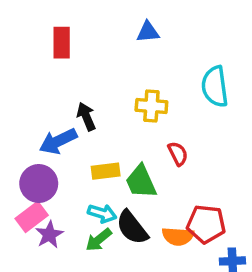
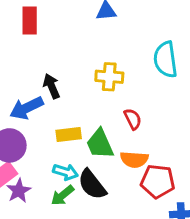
orange semicircle: (178, 236) -> (134, 159), moved

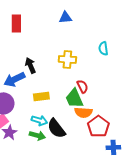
cyan semicircle: (165, 60) -> (103, 48), size x0.6
green trapezoid: (100, 144) -> (74, 98), moved
red pentagon: (158, 181) -> (98, 126), turned 30
green arrow: (62, 195) -> (37, 135), turned -126

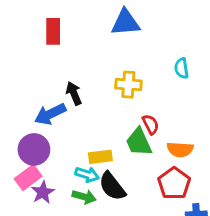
blue triangle: (65, 17) -> (125, 23), size x1.5
yellow rectangle: (41, 96) -> (100, 157), moved
orange semicircle: (83, 112) -> (180, 149), moved

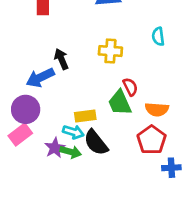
purple star: (43, 192) -> (55, 148), moved

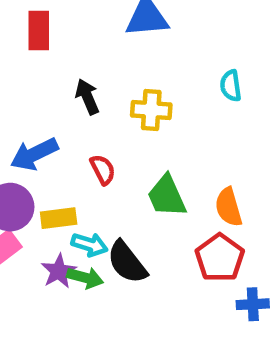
black arrow: (61, 59) -> (87, 97), moved
red semicircle: (130, 87) -> (103, 170), moved
orange semicircle: (157, 109) -> (229, 207), turned 70
yellow rectangle: (85, 116) -> (59, 218), moved

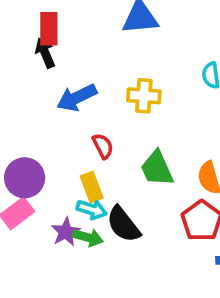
black arrow: (87, 97) -> (45, 53), moved
blue arrow: (34, 154) -> (77, 98), moved
yellow rectangle: (59, 218) -> (92, 187), moved, turned 76

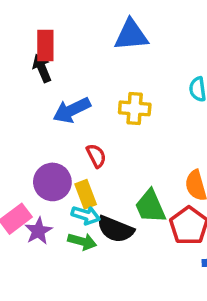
green trapezoid: (157, 168) -> (150, 206), moved
purple circle: (25, 178) -> (52, 182), moved
black semicircle: (123, 224) -> (115, 229), turned -30
purple star: (66, 232) -> (38, 231), moved

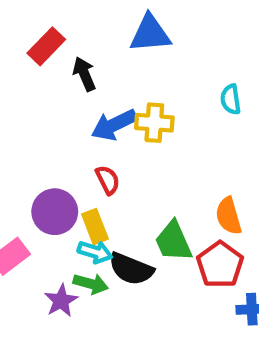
red rectangle: (45, 45) -> (46, 46), turned 44
black arrow: (42, 68) -> (84, 74), moved
blue arrow: (72, 110) -> (114, 125), moved
purple star: (38, 231) -> (61, 301), moved

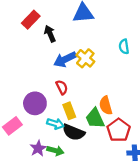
yellow cross: (154, 123) -> (85, 58), turned 36
orange semicircle: (229, 216) -> (106, 105), moved
yellow rectangle: (95, 227) -> (69, 111), moved
green arrow: (91, 284) -> (55, 151), moved

